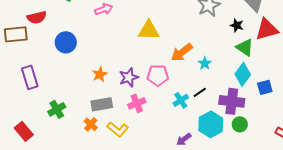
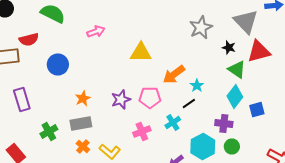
orange star: (100, 74) -> (83, 98), moved
black line: (200, 92) -> (189, 104), moved
purple cross: (232, 101) -> (224, 124), size x0.7
pink cross: (137, 103) -> (142, 132), moved
gray rectangle: (102, 104) -> (81, 124), moved

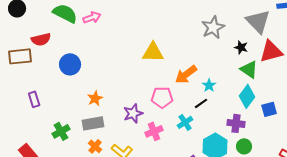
pink arrow: (96, 32) -> (92, 17), moved
purple rectangle: (22, 100) -> (34, 99), size x0.7
purple star: (121, 100) -> (133, 113), moved

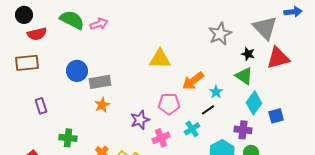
red semicircle: (41, 39) -> (37, 34), moved
green triangle: (249, 69) -> (244, 76), moved
gray rectangle: (93, 123) -> (100, 82), moved
green cross: (61, 131) -> (68, 138), turned 36

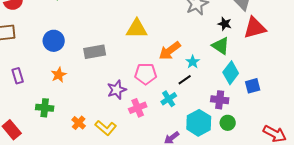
gray rectangle: (100, 82) -> (95, 52), moved
orange star: (102, 105) -> (59, 75), moved

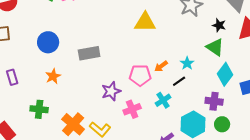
yellow triangle: (137, 29) -> (145, 22), moved
orange arrow: (170, 51) -> (161, 66), moved, size x0.6
orange cross: (79, 123) -> (73, 124), size x1.6

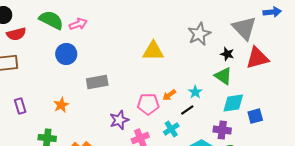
blue circle: (48, 42) -> (66, 54), moved
cyan diamond: (225, 74) -> (233, 103), turned 45

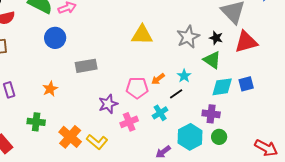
gray star: (199, 34) -> (188, 37), moved
blue square: (255, 116) -> (246, 84), moved

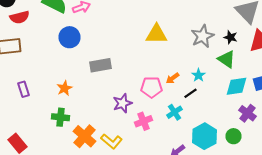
purple cross: (211, 114) -> (248, 113), moved, turned 30
green cross: (36, 122) -> (60, 117), moved

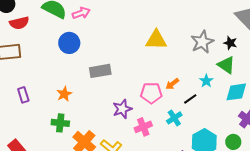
cyan star: (198, 75) -> (206, 81), moved

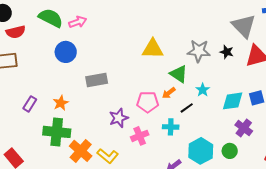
gray star: (202, 42) -> (199, 51), turned 30
green triangle: (226, 65) -> (179, 74), moved
purple rectangle: (23, 95) -> (30, 104), moved, turned 49
cyan cross: (174, 118) -> (171, 127), turned 35
green cross: (60, 123) -> (57, 132), size x1.5

